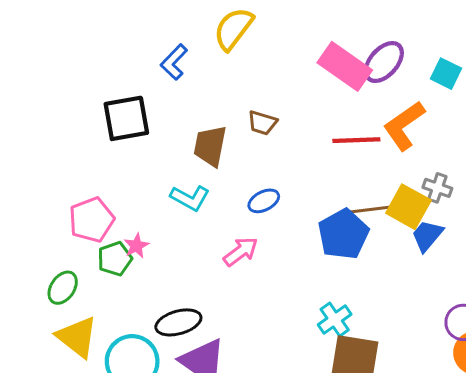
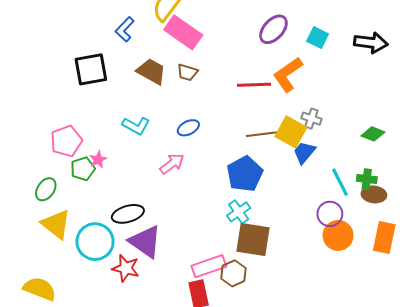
pink rectangle: (345, 66) -> (183, 32), moved
brown trapezoid: (210, 146) -> (151, 71), moved, turned 108
blue pentagon: (343, 234) -> (245, 174), moved

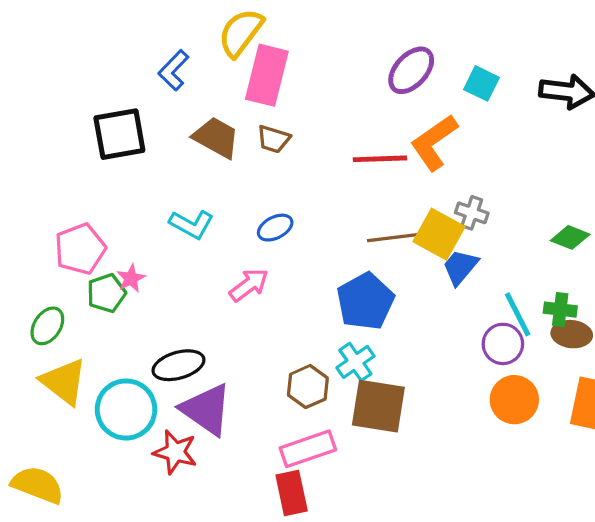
pink rectangle: (183, 32) -> (267, 75), turned 69
purple circle: (330, 214) -> (503, 344), moved
brown hexagon: (233, 273) -> (308, 387), moved

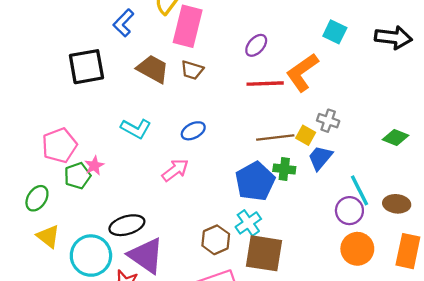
purple ellipse: (411, 70) -> (256, 45), moved, size x0.7
yellow square: (439, 234) -> (306, 135), size x0.6
green cross: (560, 310) -> (284, 169), moved
yellow triangle: (64, 382) -> (48, 236), size x0.7

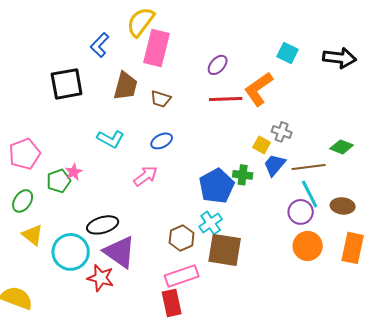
brown trapezoid: (153, 69) -> (126, 86), turned 76
brown trapezoid: (192, 70) -> (161, 99), moved
brown line: (275, 138) -> (309, 167), moved
pink pentagon: (59, 145) -> (25, 154), moved

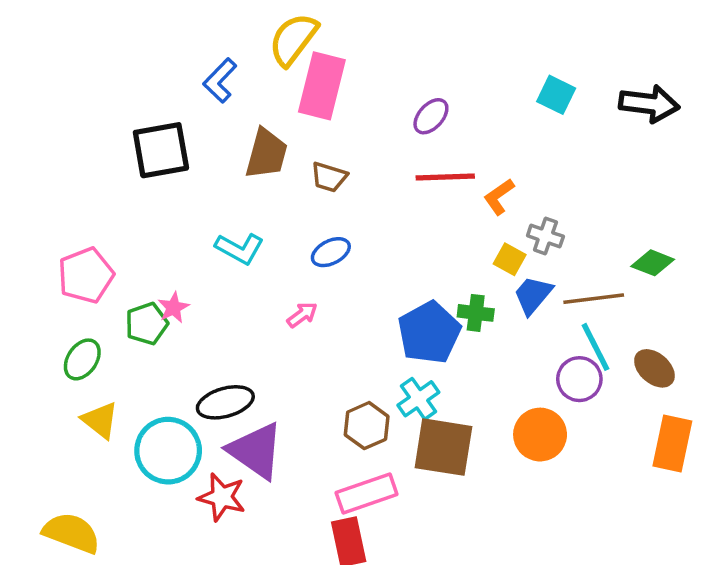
orange L-shape: (259, 89) -> (499, 197), moved, size x0.6
pink arrow: (146, 176) -> (302, 315), size x0.7
brown ellipse: (343, 206) -> (654, 368), turned 35
orange circle: (308, 246) -> (540, 435), moved

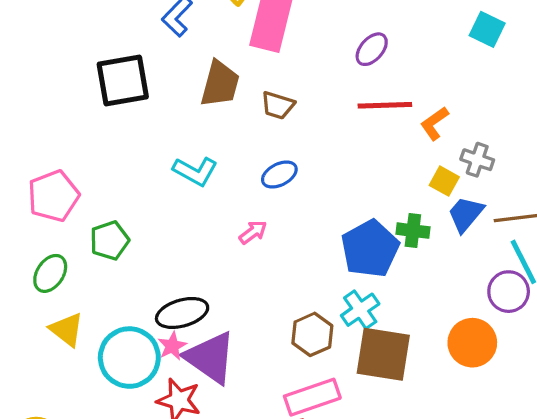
pink star: (173, 308) -> (172, 346), moved

